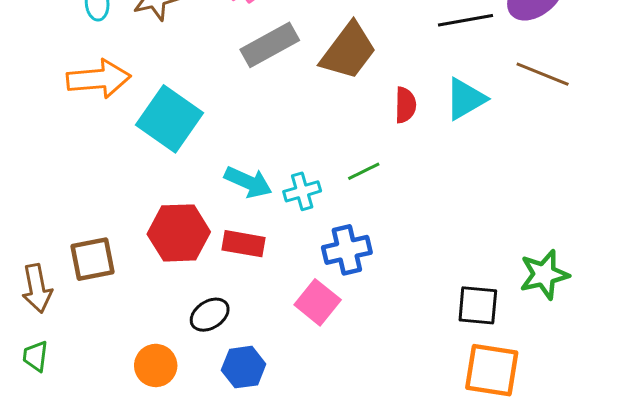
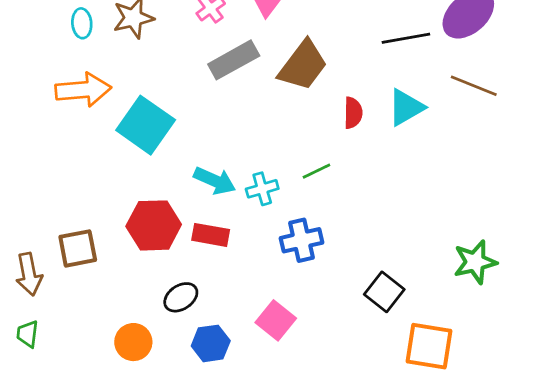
pink square: (318, 302) -> (276, 320), moved
black square: (478, 305) -> (384, 292), moved, turned 33

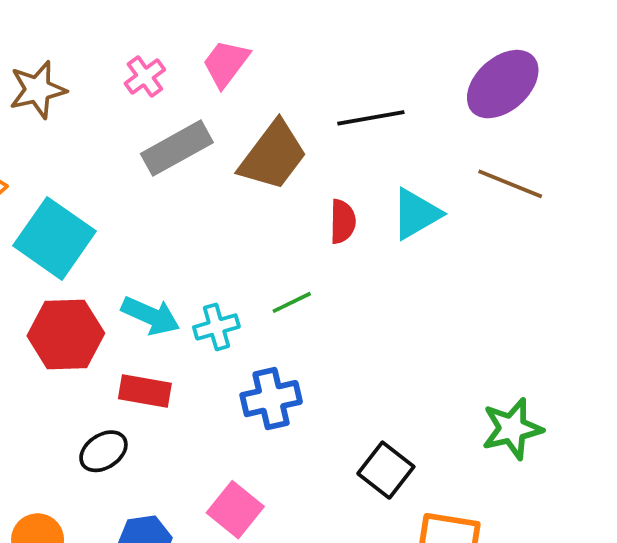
black line: (406, 38) -> (371, 118), moved
red hexagon: (154, 225) -> (66, 334), moved
black ellipse: (181, 297) -> (103, 451), moved

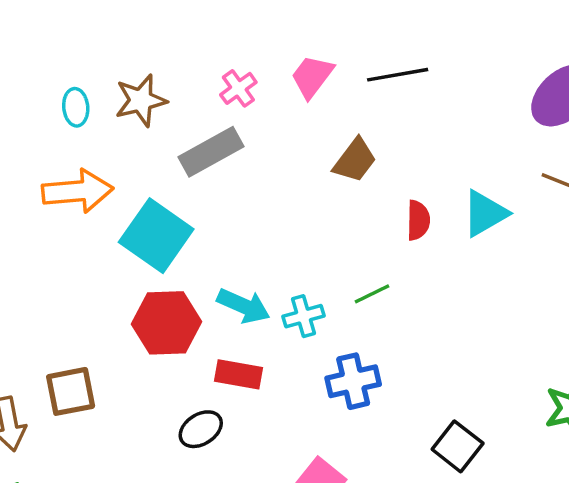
black line: (371, 118) -> (398, 75), moved
gray rectangle: (177, 148) -> (211, 152), moved
brown trapezoid: (273, 156) -> (355, 160), size x0.7

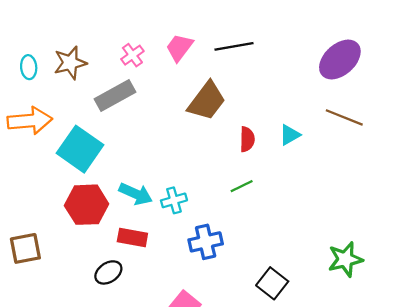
brown trapezoid: (355, 160) -> (207, 101), size x1.4
cyan triangle: (485, 213) -> (290, 135), size x0.7
green line: (372, 294) -> (242, 186), moved

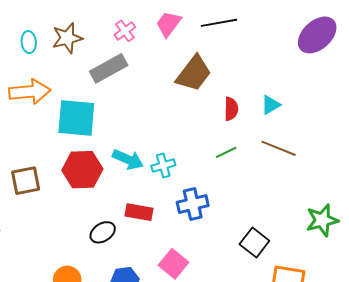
brown line: (344, 117) -> (279, 148), moved
cyan square: (80, 149) -> (76, 118), turned -30
red rectangle: (132, 237) -> (139, 212), moved
brown square: (25, 248) -> (26, 181), moved

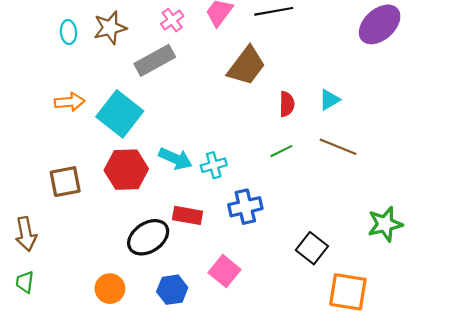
orange arrow: (30, 92) -> (70, 102), moved, size x0.7
cyan square: (76, 118) -> (120, 114), turned 33
black ellipse: (103, 232) -> (148, 237), size x1.5

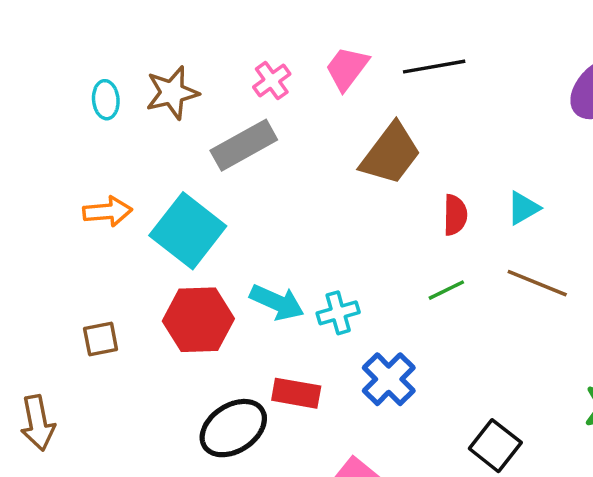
brown square: (65, 182) -> (101, 339), size x0.7
blue cross: (245, 207) -> (389, 379), turned -32

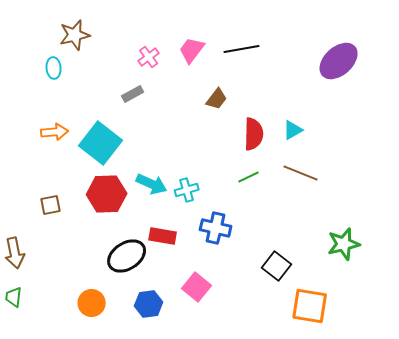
brown star: (172, 93) -> (75, 35), moved
gray rectangle: (244, 145) -> (133, 94), size x0.6
brown trapezoid: (390, 154) -> (217, 99), size x0.6
red semicircle: (455, 215) -> (254, 134), size x1.4
blue cross: (389, 379) -> (216, 228), turned -32

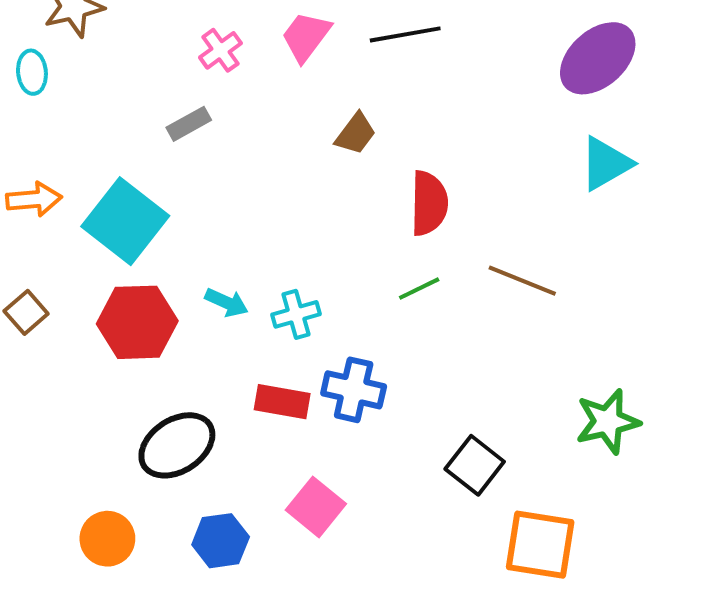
cyan triangle: (293, 130) -> (606, 164), moved, size x1.4
cyan arrow: (152, 184) -> (227, 302), size x0.7
brown square: (51, 205) -> (26, 312), moved, turned -30
red rectangle: (163, 236) -> (282, 402), moved

